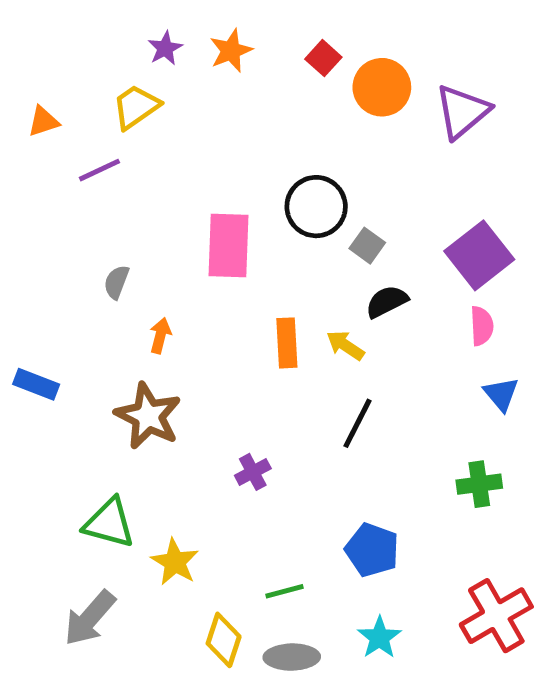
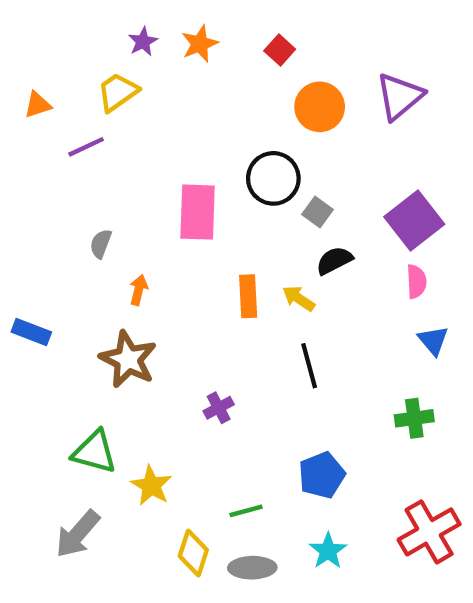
orange circle: (382, 87) -> (320, 107), moved
black line: (358, 423) -> (309, 366), turned -42
blue pentagon: (372, 550) -> (322, 475), turned 30

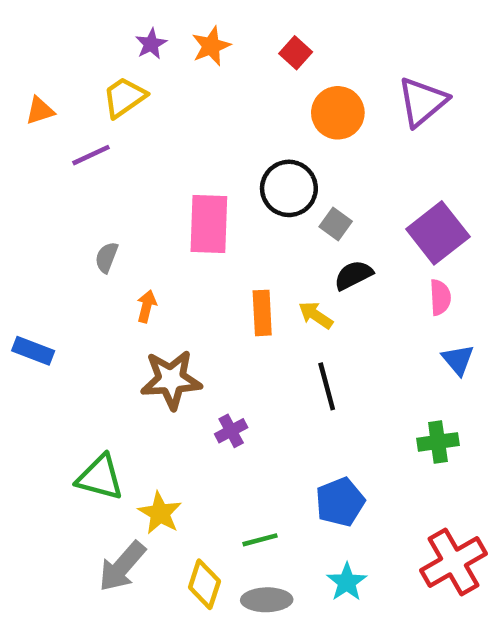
brown star: (128, 359) -> (171, 380), moved, turned -30
gray arrow: (78, 534) -> (122, 566), moved

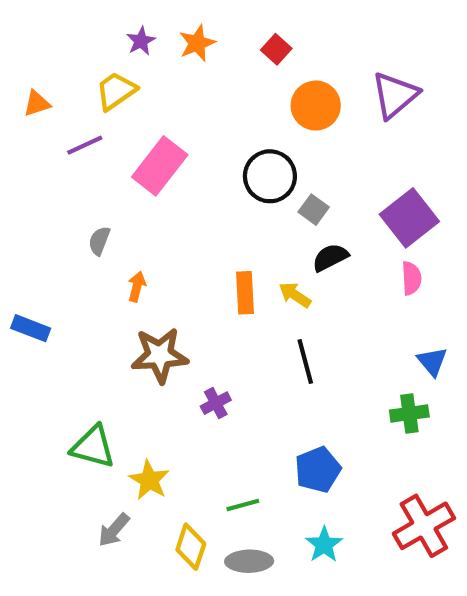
pink rectangle: (209, 224) -> (160, 166), moved, turned 36
blue triangle: (458, 360) -> (432, 361), moved
gray arrow: (122, 566) -> (114, 530), size x0.7

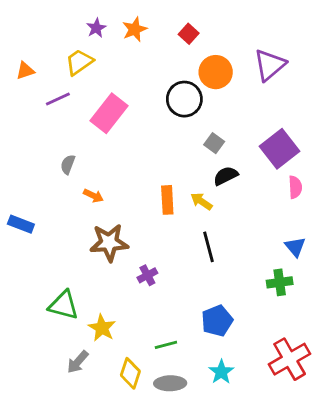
black circle: (270, 176) -> (184, 99), moved
pink semicircle: (411, 278) -> (295, 187), moved
orange arrow: (137, 287) -> (93, 196), turned 102

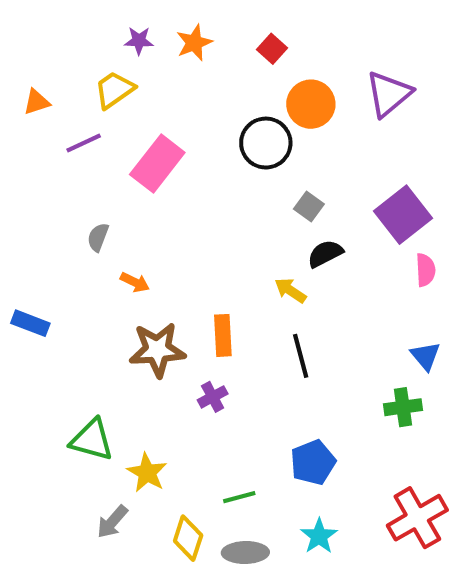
purple star: (96, 28) -> (139, 41), turned 30
orange rectangle: (167, 200) -> (223, 335), moved

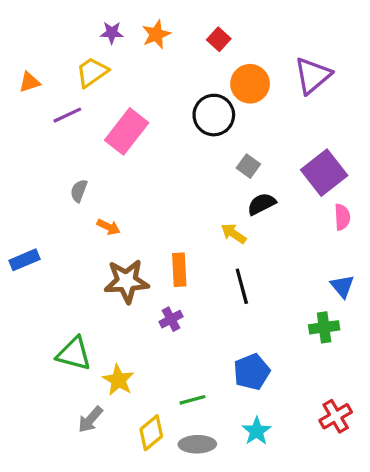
blue rectangle: (30, 323) -> (25, 260), turned -44
red cross: (417, 518) -> (336, 416), size x0.7
yellow diamond: (188, 538) -> (151, 433), turned 32

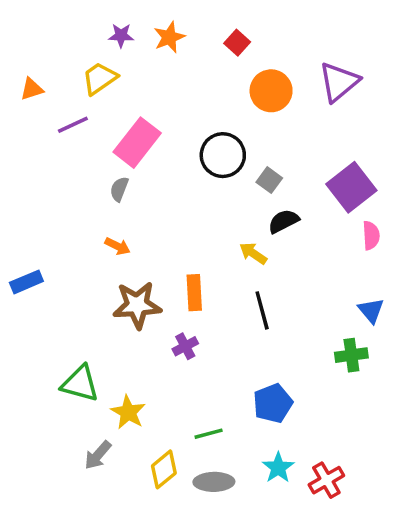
black circle: (214, 115) -> (223, 155), moved
gray semicircle: (79, 191) -> (119, 189), moved
red cross: (336, 416) -> (326, 480), moved

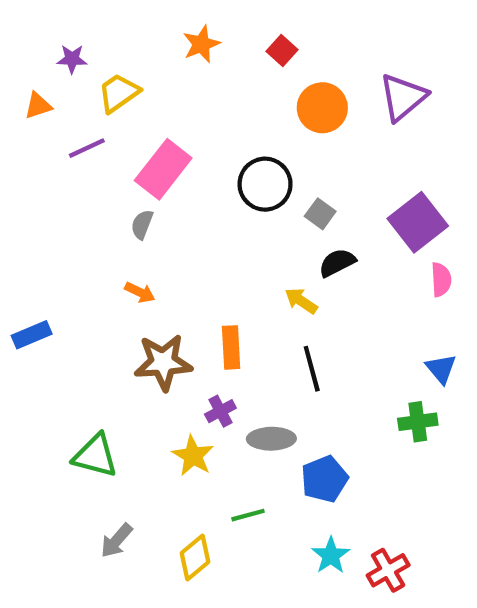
purple star: (121, 35) -> (72, 59), moved
yellow star: (128, 412) -> (193, 456), moved
gray ellipse: (214, 482) -> (271, 439), moved

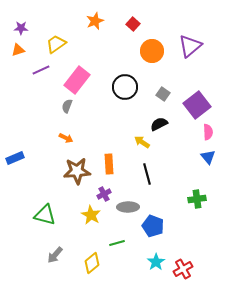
purple star: (72, 59) -> (21, 28), moved
gray square: (320, 214) -> (163, 94), moved
blue triangle: (441, 369) -> (208, 157), moved
blue pentagon: (324, 479) -> (153, 226), turned -30

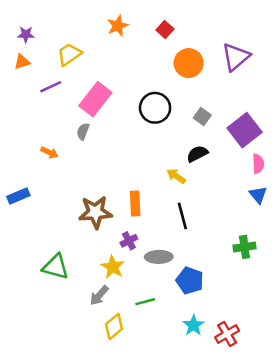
orange arrow: (66, 138) -> (49, 153), moved
gray arrow: (55, 255) -> (99, 295), moved

